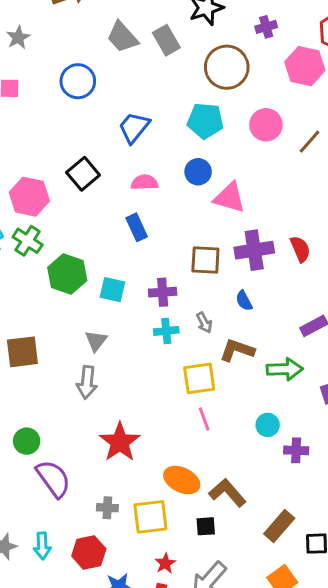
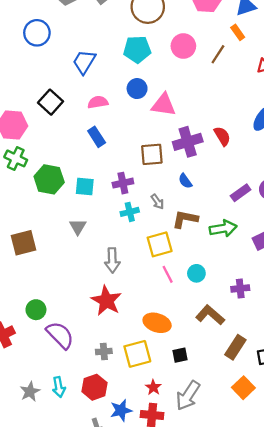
gray arrow: (87, 382) -> (112, 260), moved
cyan circle: (268, 425) -> (196, 273), moved
brown L-shape: (227, 493) -> (210, 315), moved

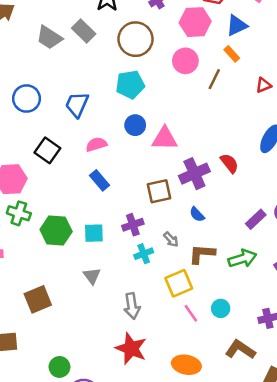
blue circle: (37, 33) -> (27, 99), moved
pink circle: (183, 46) -> (185, 61), moved

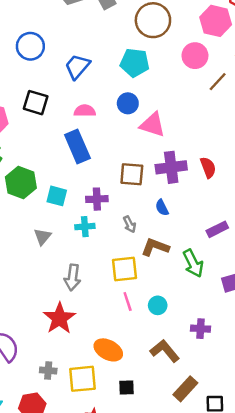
black square: (47, 150) -> (36, 103), turned -35
blue rectangle: (100, 180) -> (77, 147), size x1.5
cyan cross: (144, 254) -> (85, 227), moved
green arrow: (242, 259) -> (193, 263), turned 64

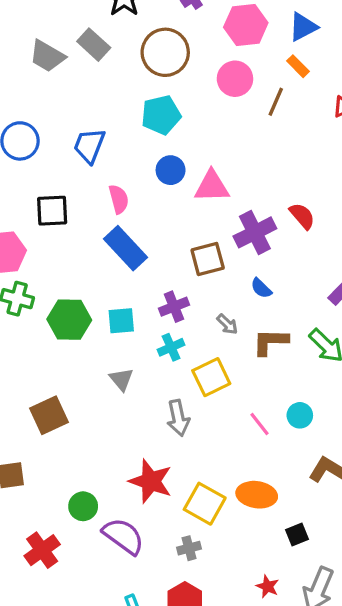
pink semicircle: (85, 111) -> (119, 199), turned 95
yellow square: (124, 269) -> (211, 377), moved
red star: (59, 318) -> (151, 481), moved
yellow square: (82, 379) -> (205, 504), moved, turned -36

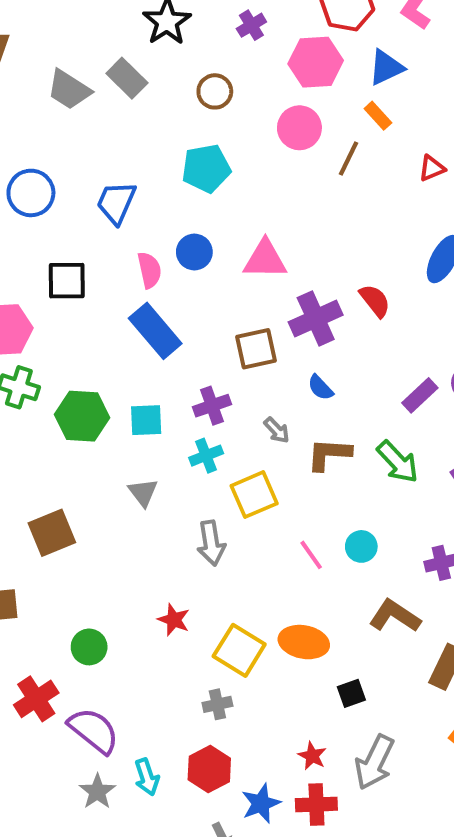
brown circle: (165, 52) -> (215, 91), size x0.6
blue circle: (171, 170) -> (194, 252), moved
red star: (151, 481) -> (174, 620), size x0.6
purple semicircle: (123, 536) -> (94, 730), moved

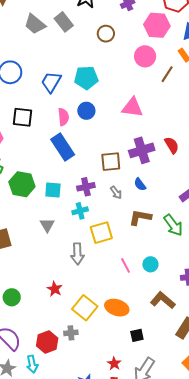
cyan pentagon: (206, 168) -> (86, 78), moved
pink triangle: (265, 259) -> (132, 107), moved
gray arrow: (277, 430) -> (116, 193), moved
red hexagon: (209, 769) -> (47, 342), moved

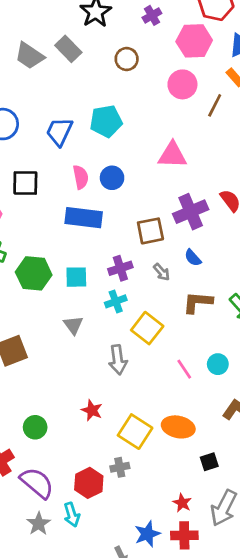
blue circle: (86, 111) -> (112, 178), moved
blue rectangle: (63, 147) -> (84, 218), turned -44
yellow square: (101, 233) -> (147, 328), turned -30

